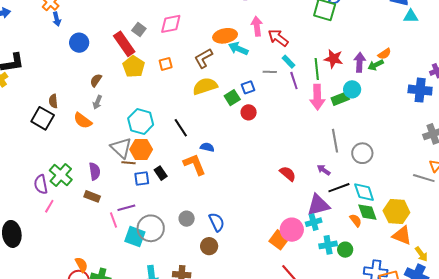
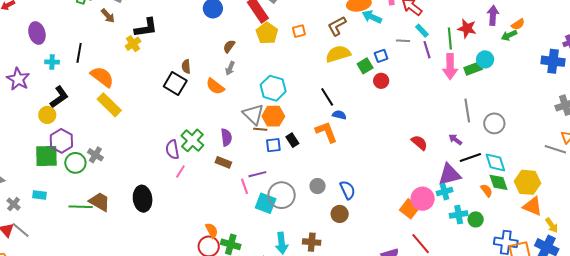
purple arrow: (360, 62) -> (493, 15), moved
black line: (181, 128) -> (327, 97), moved

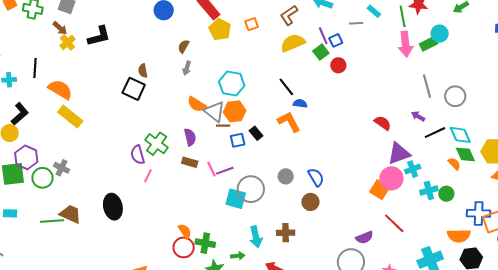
yellow cross: (133, 44) -> (67, 42), moved
purple line: (427, 50) -> (323, 36), moved
orange semicircle: (215, 86) -> (197, 104), moved
purple triangle: (449, 175) -> (399, 153), moved
pink line: (245, 186) -> (212, 169), moved

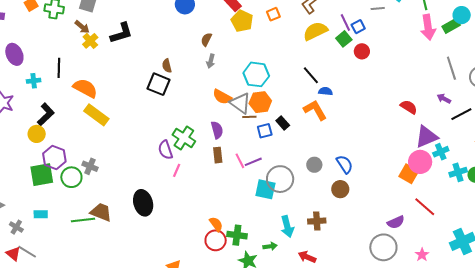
brown rectangle: (190, 162) -> (218, 155), turned 70

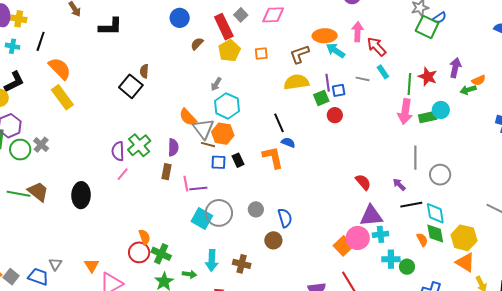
brown semicircle: (206, 39) -> (197, 44), moved
yellow cross: (90, 41) -> (19, 19), moved, turned 35
gray arrow: (211, 61) -> (216, 84), moved

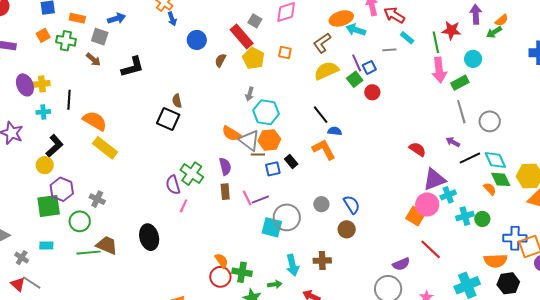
orange square: (261, 53) -> (285, 52), turned 32
green rectangle: (428, 117) -> (460, 83), moved
green circle: (20, 150) -> (80, 221), moved

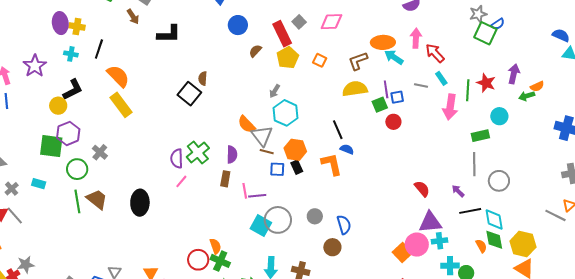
pink arrow: (439, 70) -> (450, 107), moved
orange hexagon: (269, 140) -> (295, 150), moved
green line: (89, 253) -> (77, 201), turned 70
orange semicircle: (221, 261) -> (215, 246), moved

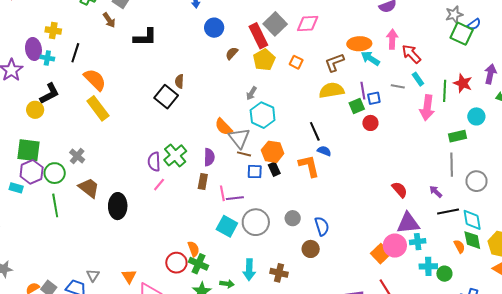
gray square: (299, 22) -> (275, 24), size x1.6
purple ellipse: (60, 23) -> (33, 49), moved
purple hexagon: (68, 133) -> (32, 172), moved
brown trapezoid: (97, 199) -> (89, 188), moved
cyan square: (261, 226) -> (227, 226), moved

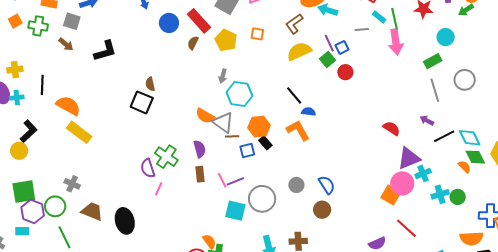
red rectangle: (258, 36) -> (199, 21), moved
green line: (445, 91) -> (395, 19), moved
gray circle: (477, 181) -> (465, 80), moved

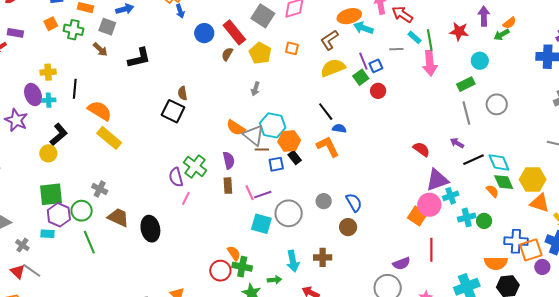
cyan hexagon: (239, 94) -> (273, 125), moved
red line: (406, 228) -> (431, 250), turned 45

